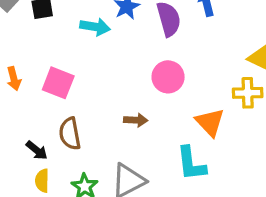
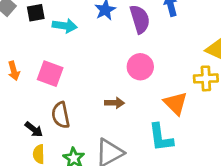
cyan arrow: (95, 27) -> (65, 26), moved

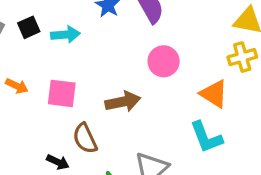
orange arrow: (14, 71) -> (17, 86), moved, turned -36
brown arrow: (114, 103) -> (123, 102), moved, size x1.5

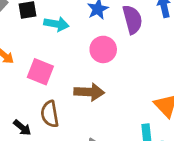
pink circle: (164, 61) -> (103, 49), moved

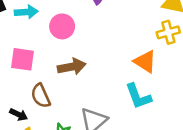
pink circle: (103, 49) -> (62, 26), moved

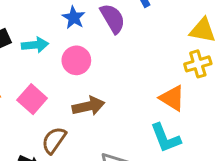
pink square: (22, 59) -> (32, 99), turned 35
brown semicircle: (41, 96) -> (54, 140), turned 60

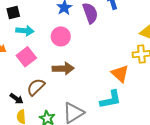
cyan arrow: (35, 45) -> (25, 31), moved
cyan L-shape: (165, 138) -> (111, 99), turned -90

